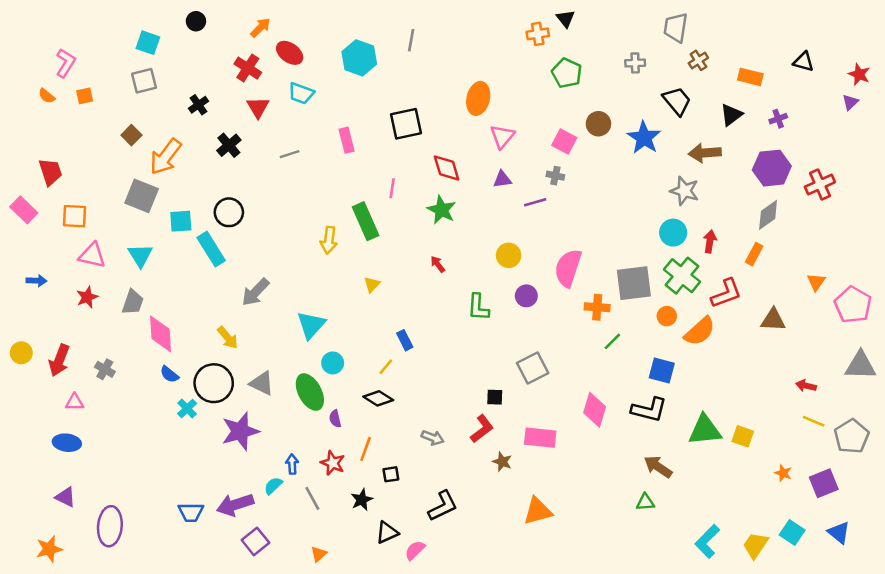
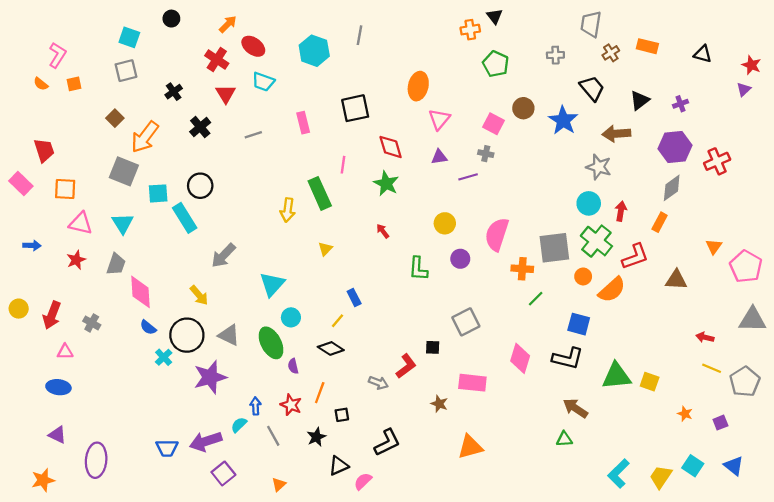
orange rectangle: (750, 77) -> (647, 46), moved
red L-shape: (482, 429) -> (406, 366), moved
purple square: (824, 483) -> (720, 423), size x0.6

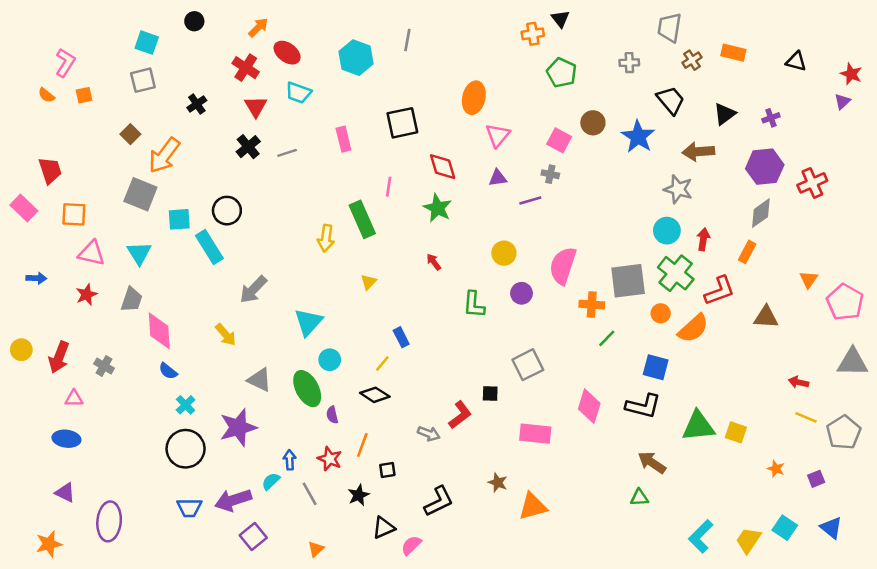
black cross: (200, 127) -> (248, 147), moved
black circle: (187, 335) -> (186, 449), moved
brown star: (439, 404) -> (498, 483), moved

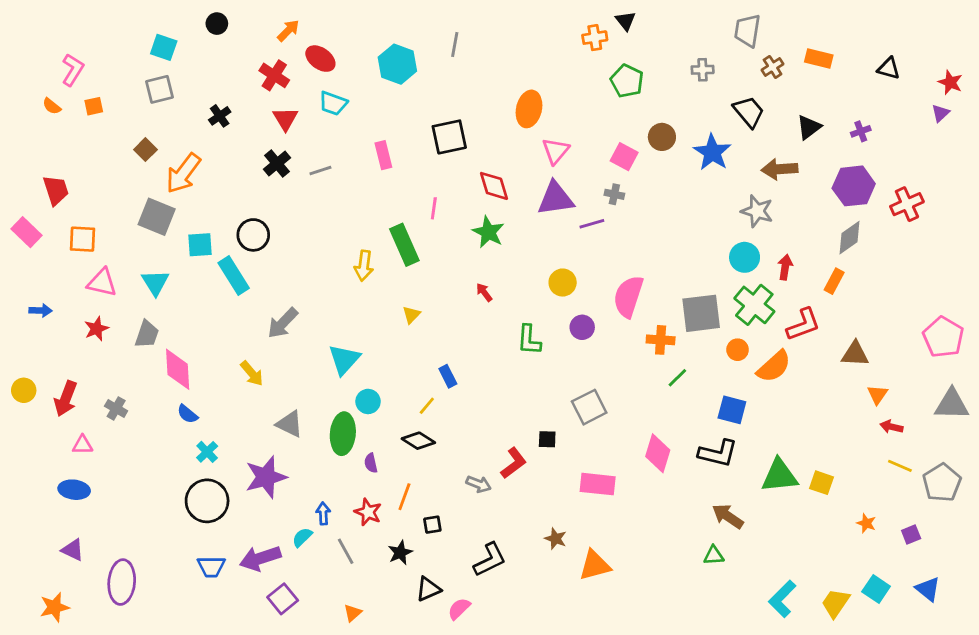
purple triangle: (498, 178) -> (556, 199), size x1.8
orange triangle: (809, 279) -> (878, 394), moved
green ellipse: (307, 389) -> (343, 434), turned 33

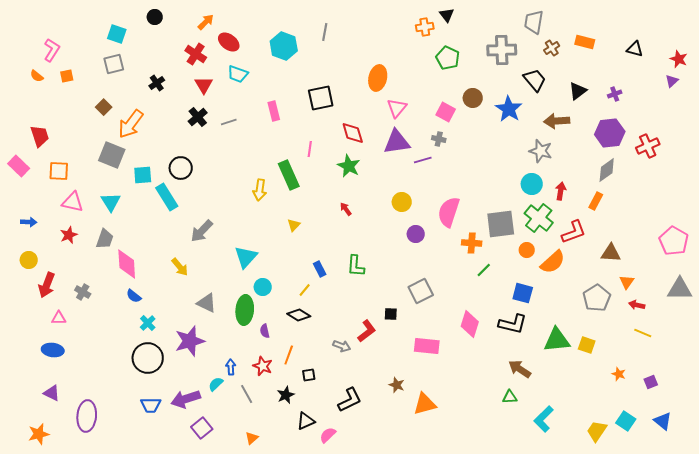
gray cross: (703, 70) -> (502, 50), size x1.8
green L-shape: (529, 340) -> (356, 266), moved
yellow circle: (24, 390) -> (29, 260), moved
gray pentagon: (942, 483) -> (597, 298), moved
cyan L-shape: (782, 599) -> (544, 419), moved

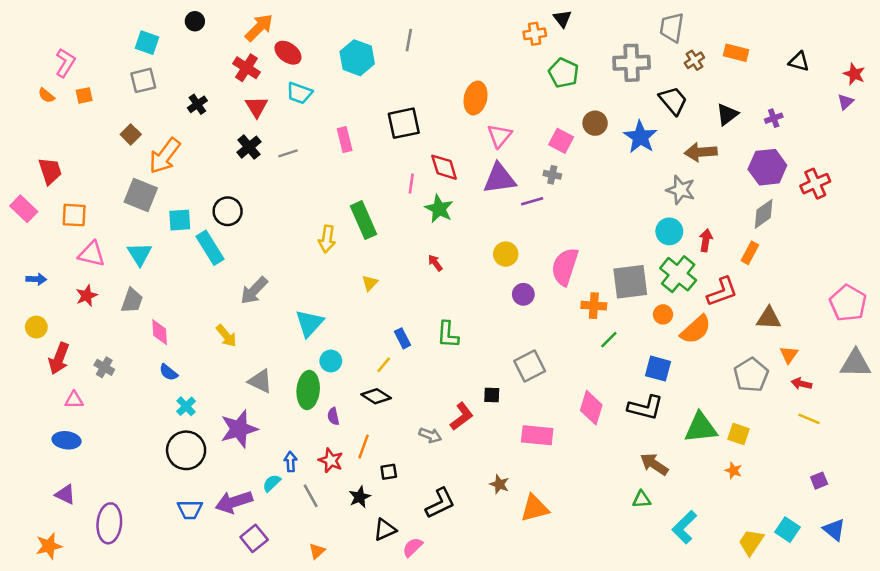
orange arrow: (206, 22) -> (259, 28), size x1.4
pink line: (310, 149) -> (411, 184), moved
pink diamond: (127, 264) -> (160, 332), size x0.7
orange star: (619, 374) -> (733, 470), moved

